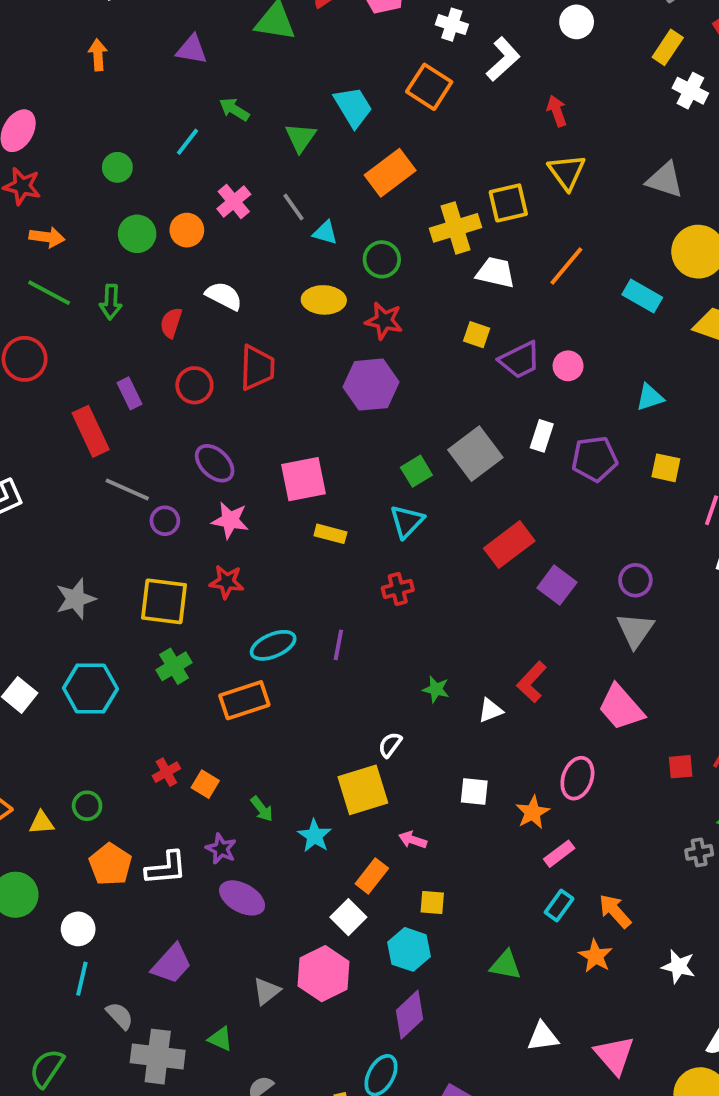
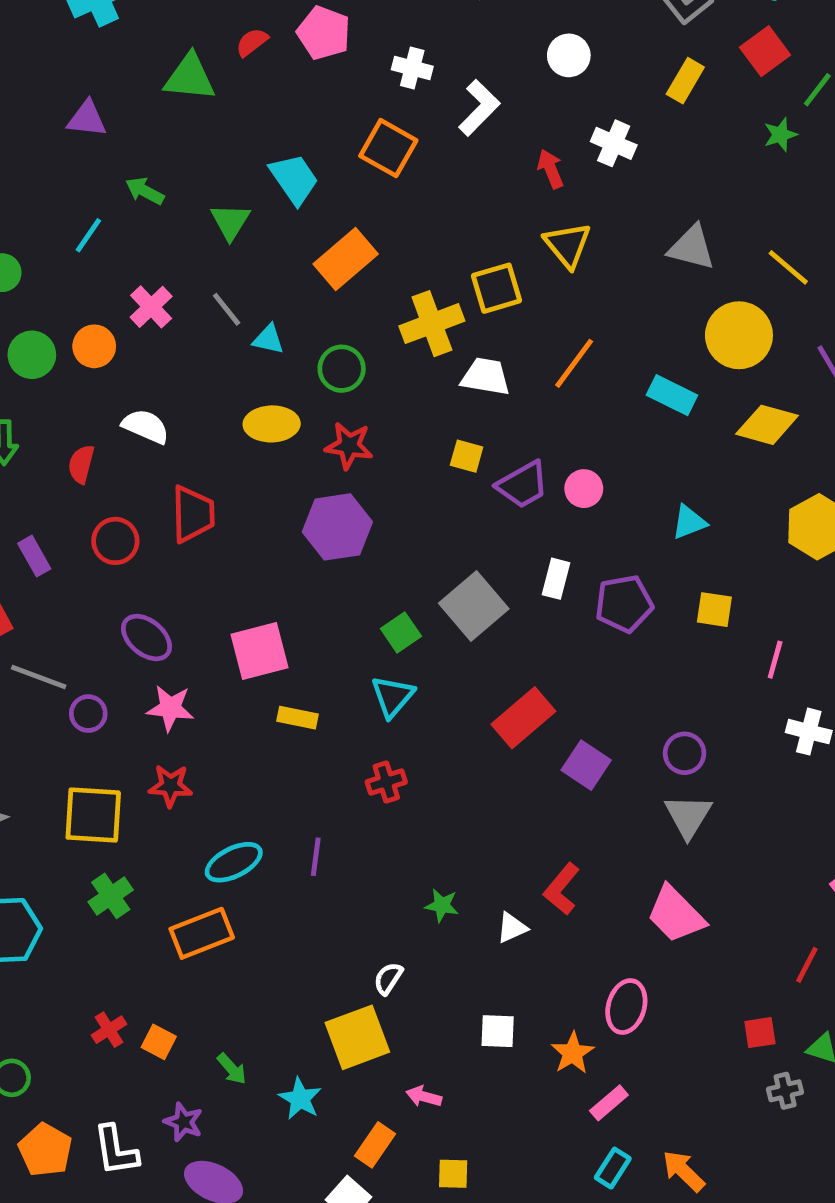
white cross: (690, 91) -> (614, 143), moved
red square: (681, 767) -> (760, 1033), moved
white L-shape: (166, 868) -> (116, 1150), turned 90

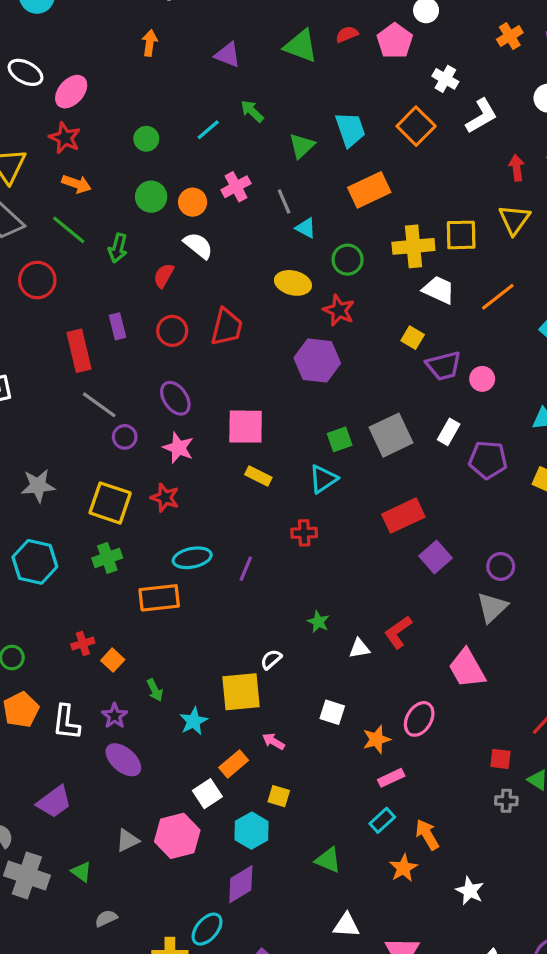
white semicircle: (146, 426) -> (198, 246), moved

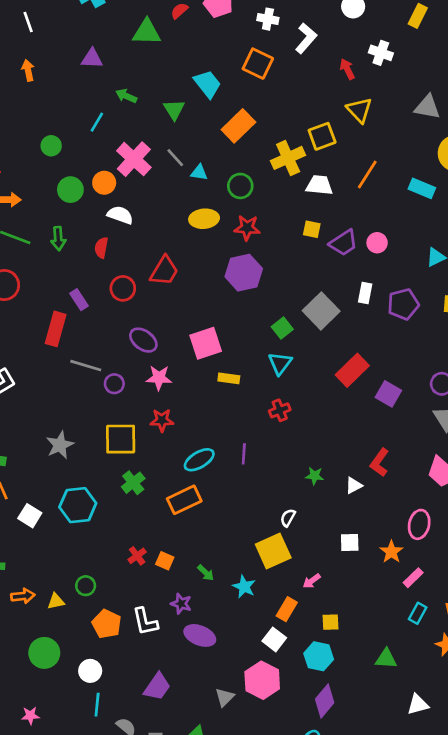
pink cross: (236, 187) -> (134, 159), size x1.5
red trapezoid: (227, 327) -> (164, 271), turned 36
red rectangle: (79, 351) -> (56, 329), turned 48
pink arrow: (273, 741) -> (312, 581), turned -48

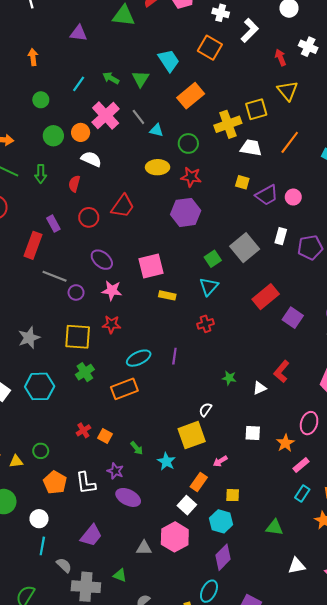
orange arrow: (28, 70) -> (33, 57), moved
green arrow: (126, 96) -> (111, 78), moved
gray triangle: (225, 697) -> (144, 548), turned 42

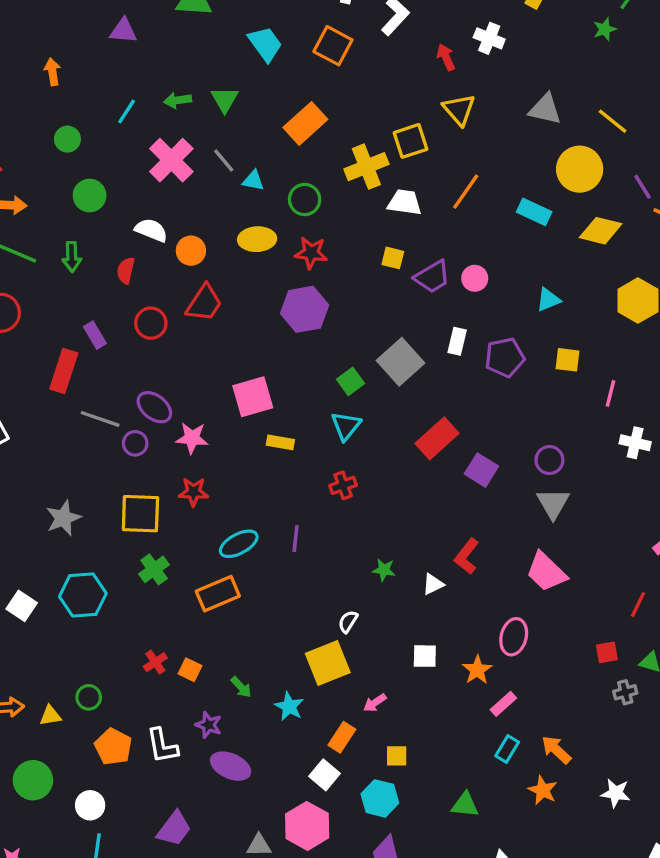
cyan trapezoid: (169, 61) -> (265, 44), moved
green arrow: (111, 78) -> (178, 100), turned -35
orange circle: (81, 132) -> (191, 251), moved
purple ellipse: (102, 260) -> (154, 407), moved

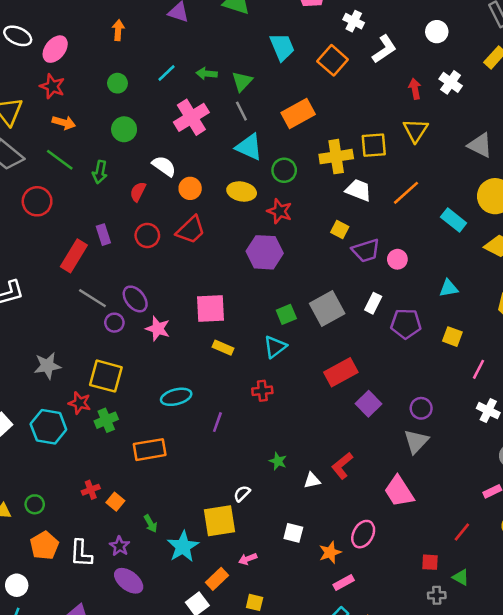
gray line: (224, 160) -> (241, 111), moved
cyan triangle: (253, 180) -> (249, 147), size x1.6
red star: (194, 492) -> (80, 403), moved
cyan ellipse: (239, 544) -> (176, 397), moved
cyan star: (289, 707) -> (183, 547), size x1.4

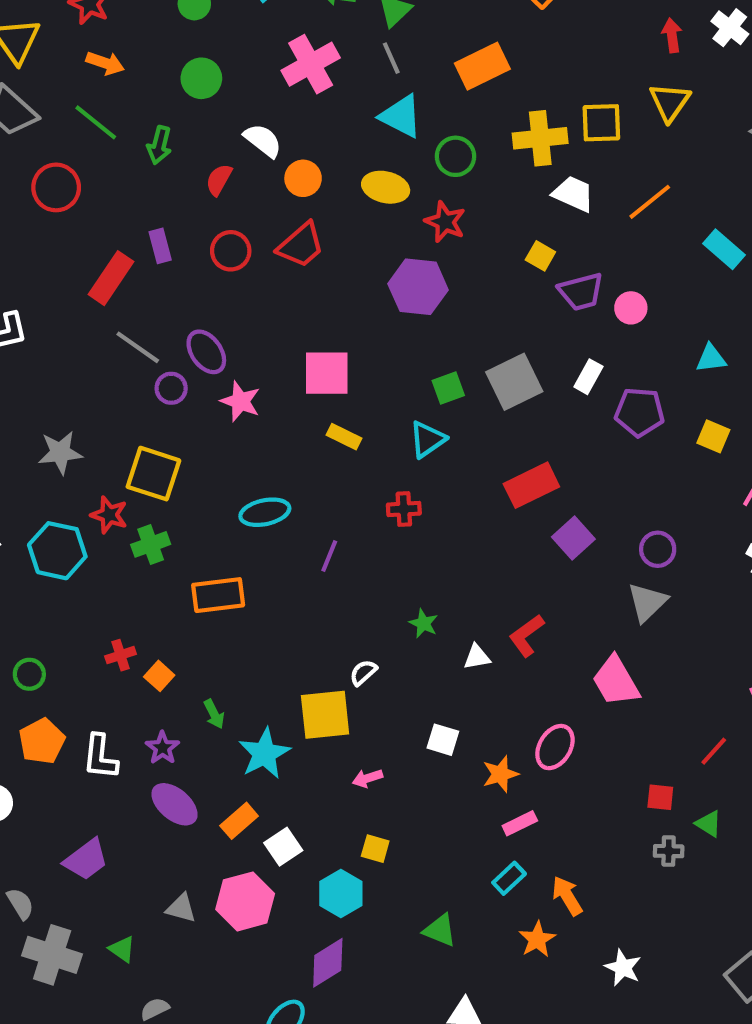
orange rectangle: (217, 579) -> (239, 821), moved

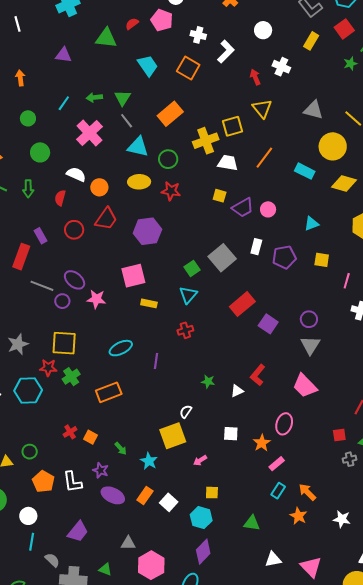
purple hexagon: (418, 287) -> (147, 231), moved
cyan star: (264, 753) -> (149, 461), size x0.7
pink hexagon: (245, 901) -> (151, 565), moved

